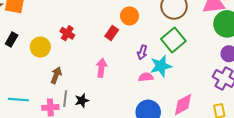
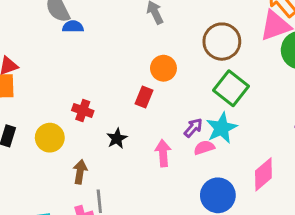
purple arrow: (142, 52) -> (193, 128), moved, turned -144
pink arrow: (101, 68) -> (163, 153), moved
black star: (82, 100) -> (117, 138), moved

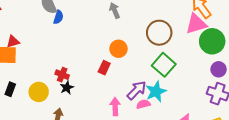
blue semicircle: (73, 27) -> (58, 17), turned 104
purple arrow: (193, 128) -> (137, 90), size x1.5
black star: (117, 138) -> (67, 88), moved

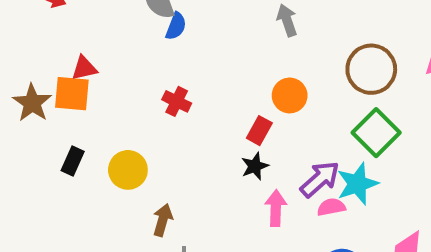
red cross: (62, 75) -> (177, 101), moved
black star: (67, 88) -> (255, 166), moved

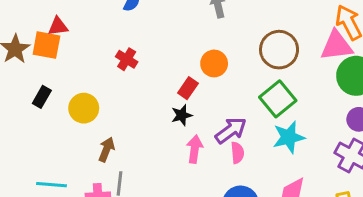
cyan star: (357, 184) -> (289, 137), moved
pink semicircle: (331, 207) -> (237, 153), turned 90

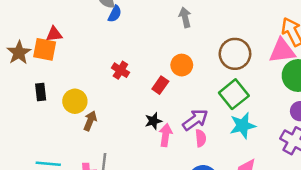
red cross: (127, 59) -> (120, 70), moved
black rectangle: (42, 97) -> (41, 92), turned -36
black star: (182, 115) -> (153, 121), moved
brown arrow: (107, 149) -> (90, 121), moved

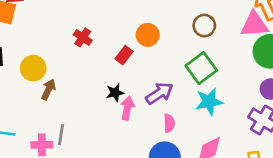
brown circle: (235, 54) -> (204, 26), size x0.7
pink semicircle: (201, 138) -> (169, 123), moved

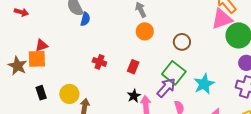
brown circle: (204, 26) -> (182, 42), moved
orange circle: (148, 35) -> (145, 31), moved
green square: (201, 68) -> (174, 73), moved

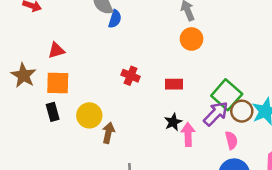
brown circle: (182, 42) -> (242, 111), moved
orange square: (37, 59) -> (58, 83), moved
red rectangle: (133, 67) -> (174, 84), turned 64

